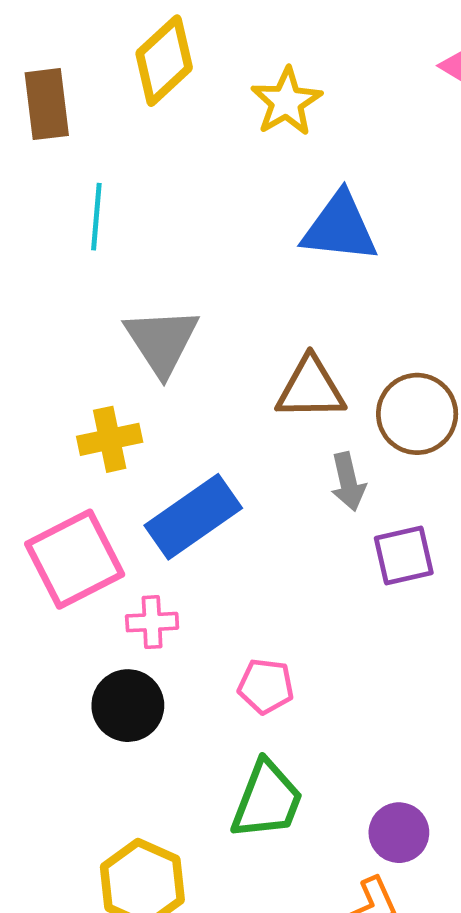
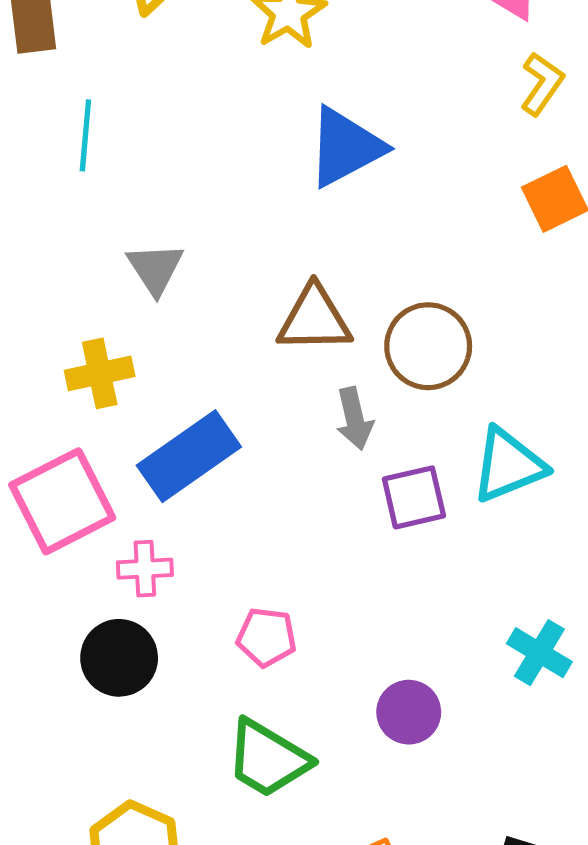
blue triangle: (340, 228) -> (345, 147), turned -34
gray triangle: (162, 341) -> (155, 269), size x0.7
green trapezoid: (267, 800) -> (268, 759), turned 100
purple circle: (399, 833) -> (409, 712), moved

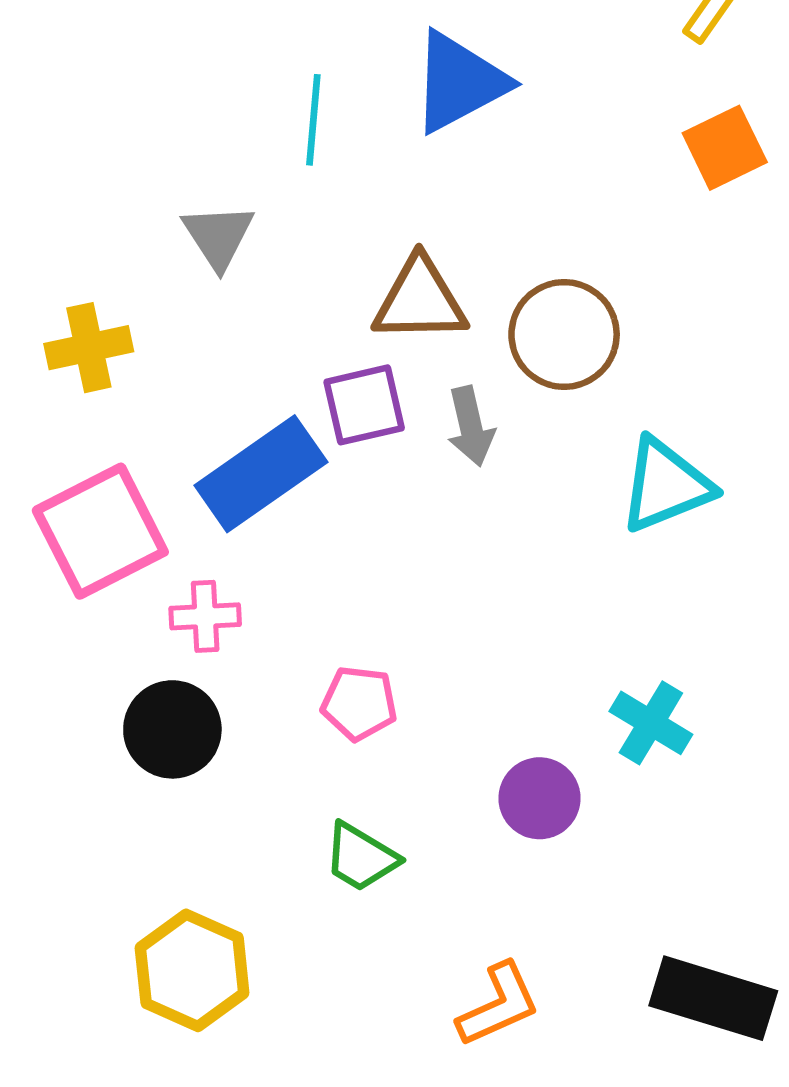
cyan line: (85, 135) -> (313, 120), moved
yellow cross: (100, 373) -> (89, 348), moved
purple square: (414, 497) -> (364, 405), moved
cyan cross: (539, 653) -> (651, 723), moved
green trapezoid: (268, 759) -> (361, 857), size x0.7

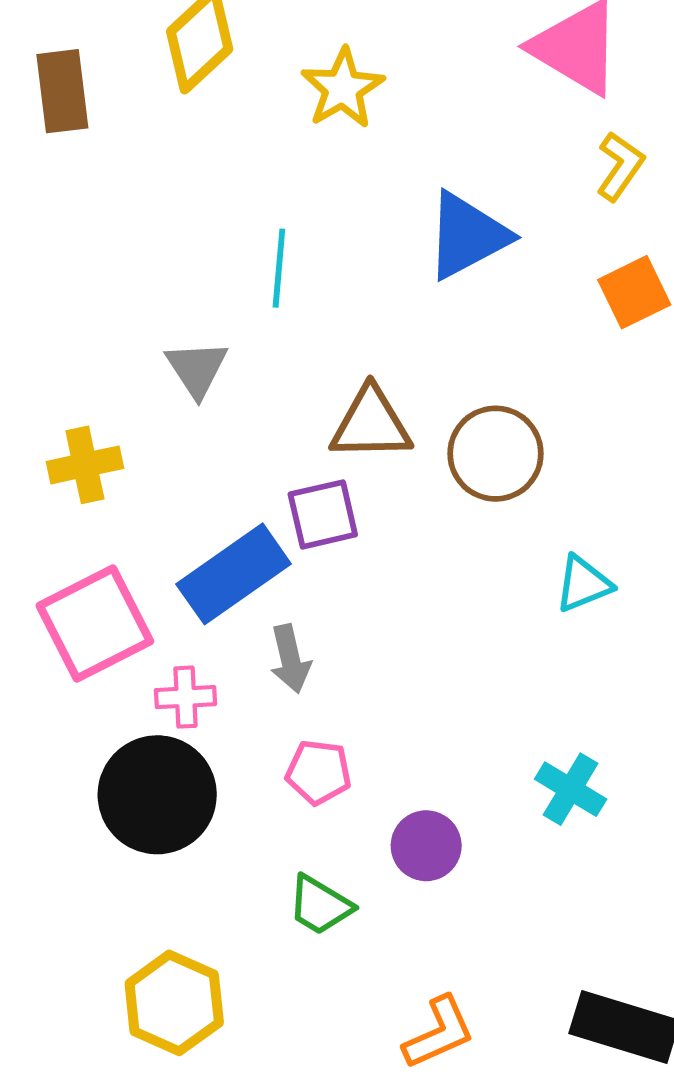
blue triangle: (459, 82) -> (467, 236), moved
gray arrow: (471, 426) -> (290, 659), moved
cyan triangle: (666, 485) -> (583, 584), size x0.7
black circle: (172, 729) -> (157, 795), size x1.4
purple circle: (540, 798) -> (426, 846), moved

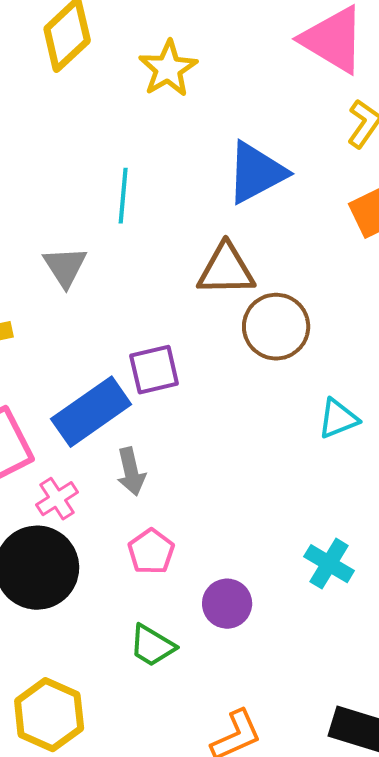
brown triangle: (371, 424) -> (226, 270), moved
pink cross: (185, 697) -> (57, 499), turned -30
pink pentagon: (319, 772) -> (151, 552), turned 30

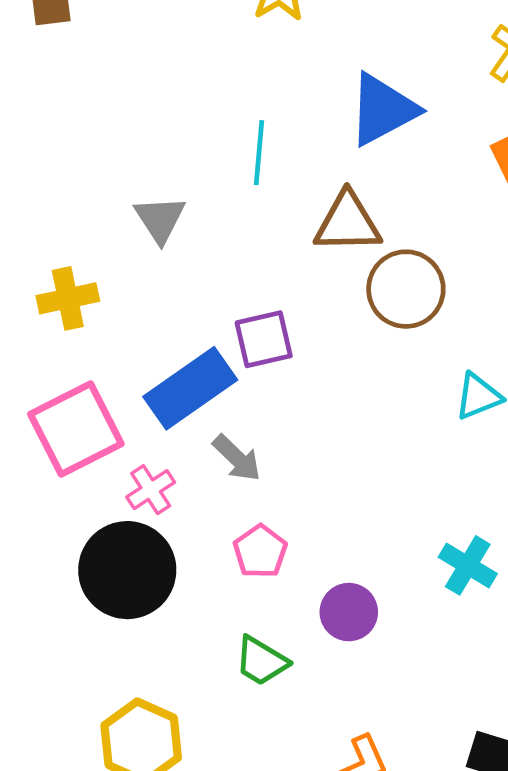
cyan line: (123, 196) -> (259, 153), moved
gray arrow: (131, 472) -> (237, 458), turned -33

